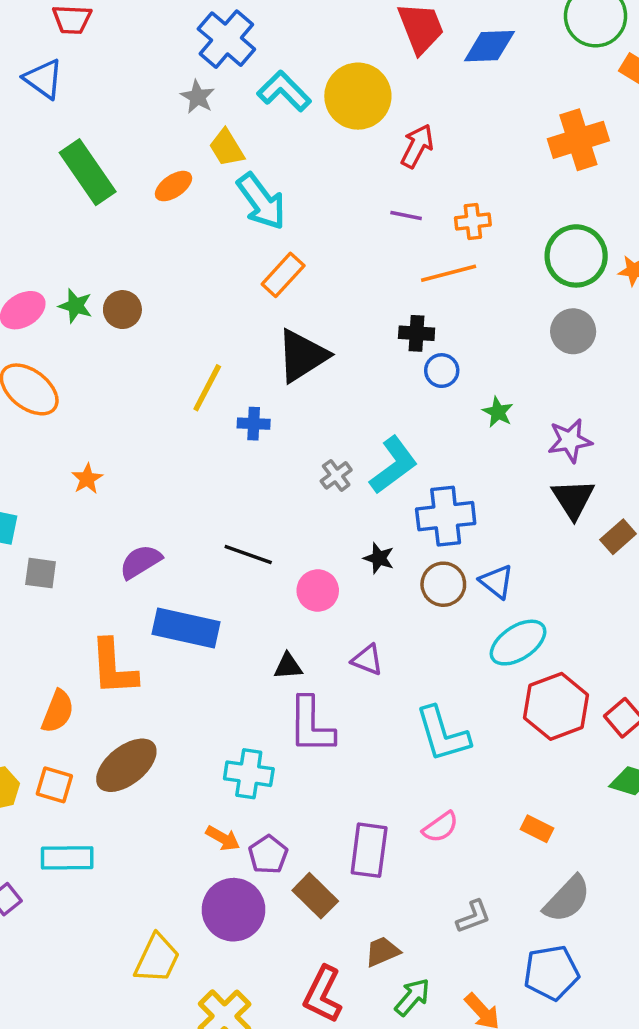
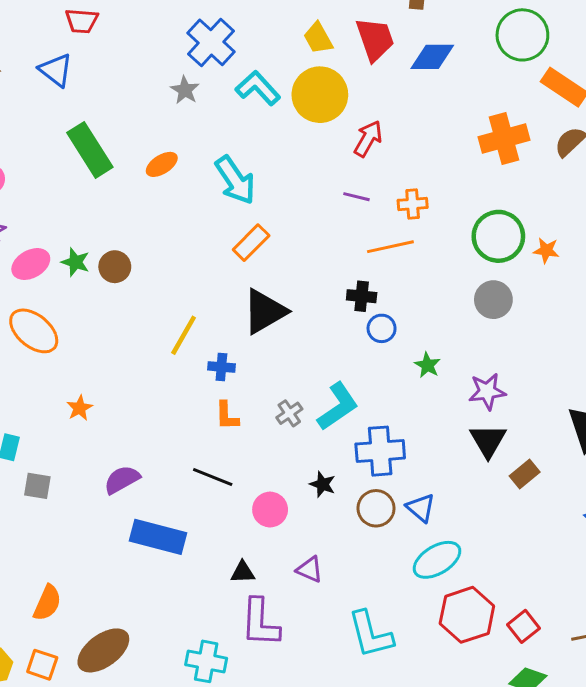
yellow trapezoid: (227, 148) -> (318, 38), moved
orange L-shape: (114, 667) -> (227, 416), moved, size x0.6

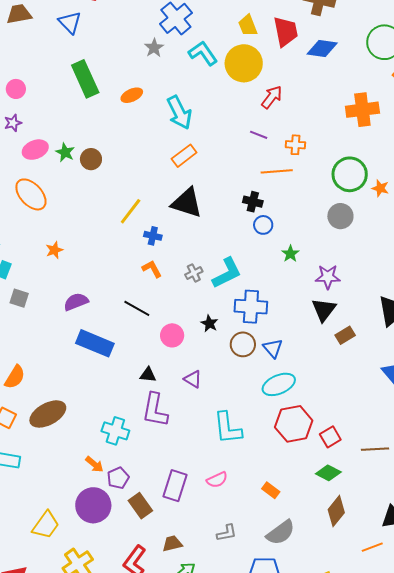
black triangle: (265, 311) -> (187, 203), turned 40
orange L-shape: (227, 416) -> (152, 269), turned 145

